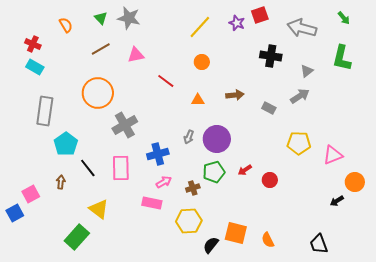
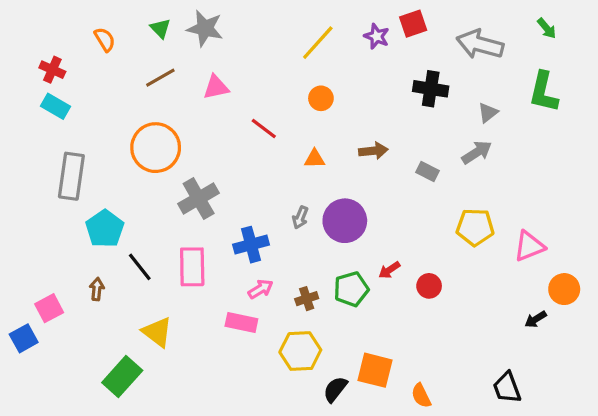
green pentagon: (214, 172) -> (351, 289), moved
orange semicircle: (268, 240) -> (421, 396), moved

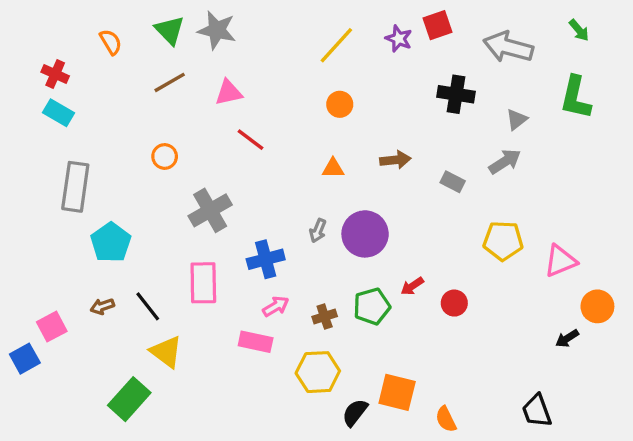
green triangle: (160, 28) -> (170, 30), size x1.4
red line: (264, 129) -> (250, 140), moved
orange circle: (156, 148) -> (165, 157), size x0.5
black line: (140, 267) -> (148, 306), moved
brown arrow: (97, 289) -> (102, 306), turned -115

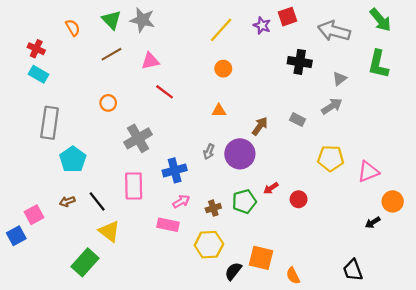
green arrow: (579, 30) -> (380, 20), size x1.6
brown arrow: (395, 160) -> (260, 126), moved, turned -48

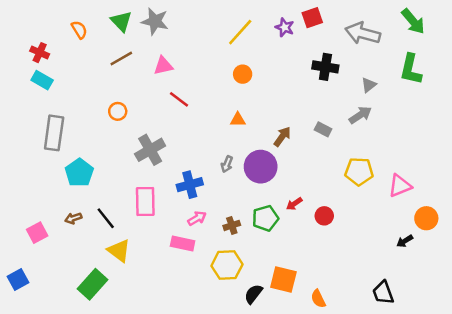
blue square: (16, 236) -> (18, 279), moved

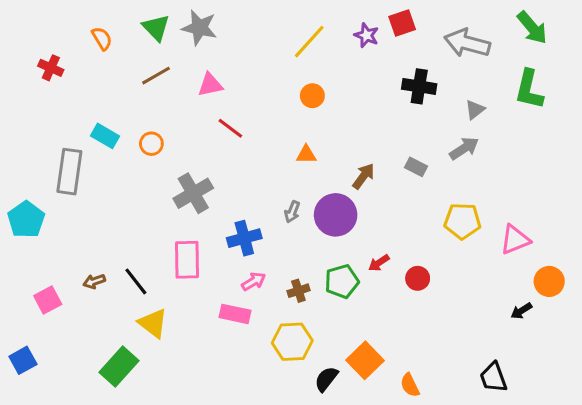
cyan rectangle: (42, 80) -> (105, 136), moved
cyan pentagon: (79, 173) -> (26, 220), moved
orange square: (283, 279) -> (365, 360), turned 32

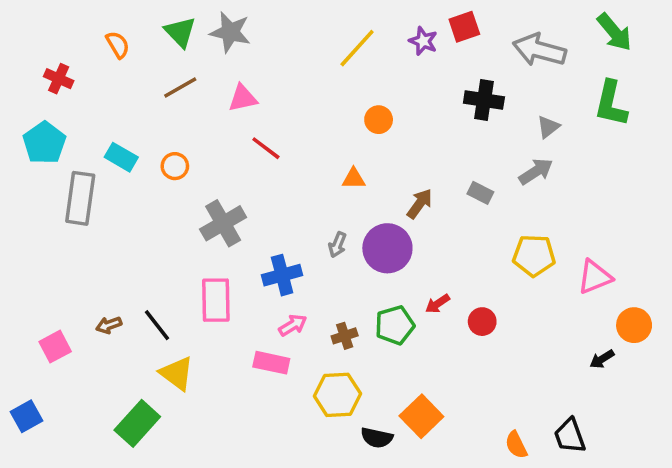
orange circle: (312, 96) -> (379, 120), moved
cyan pentagon: (26, 220) -> (44, 143), moved
black semicircle: (326, 379) -> (377, 438), turned -116
orange semicircle: (410, 385) -> (516, 445), moved

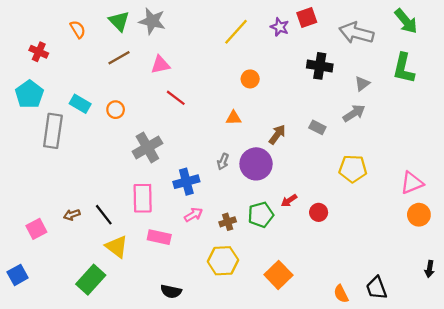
pink triangle: (595, 277) -> (412, 183), moved
black arrow: (602, 359) -> (430, 269), moved, turned -49
pink rectangle: (271, 363) -> (159, 237), moved
black semicircle: (377, 438) -> (171, 291), moved

